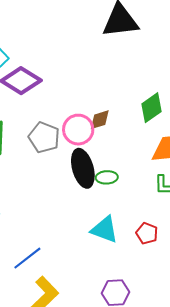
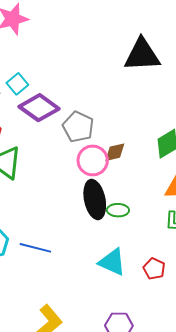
gray pentagon: (44, 137) -> (78, 127), moved
blue line: (27, 258) -> (35, 248), moved, turned 48

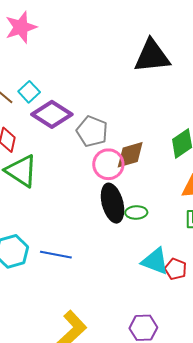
brown diamond: (115, 152) -> (130, 155), size x1.4
cyan triangle: (112, 262) -> (155, 261), moved

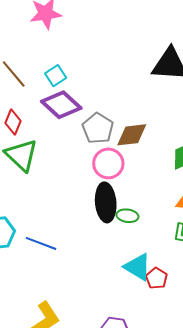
cyan square: (29, 92) -> (56, 76), moved
brown diamond: (130, 155) -> (132, 135), moved

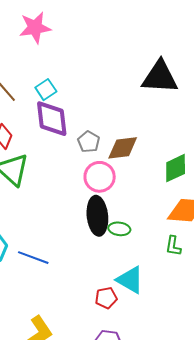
purple diamond: (61, 105) -> (52, 119), turned 42
gray pentagon: (98, 128) -> (89, 142), size x0.7
red pentagon: (157, 278) -> (106, 298), moved, turned 30

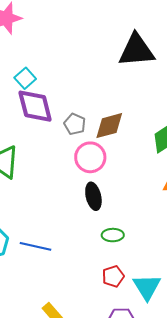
black ellipse: (97, 216) -> (93, 196), size x0.7
green ellipse: (119, 229) -> (113, 235), moved
cyan triangle: (130, 280) -> (147, 287), moved, turned 36

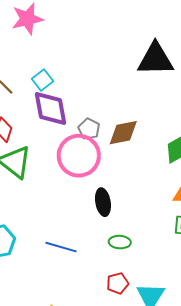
pink circle: (90, 157) -> (79, 156), moved, size x1.4
blue line: (36, 246) -> (61, 247), moved

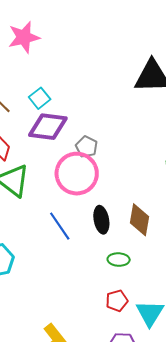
purple diamond: (50, 108) -> (48, 127), turned -72
brown diamond: (123, 133) -> (139, 220), moved, turned -68
blue line: (61, 247) -> (60, 226), moved, turned 40

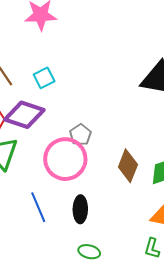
purple diamond: (48, 127) -> (24, 115), moved
brown diamond: (139, 220) -> (128, 166), moved

